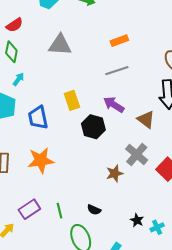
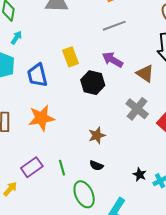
brown star: (115, 173) -> (97, 135), moved

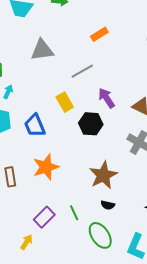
gray line: (114, 26) -> (82, 71), moved
purple arrow: (112, 60) -> (107, 98), turned 35
brown star: (97, 135) -> (103, 175), size x1.6

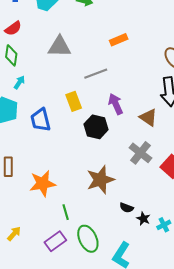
orange star: (46, 167) -> (43, 183), moved
black semicircle: (108, 205) -> (126, 208), moved
purple rectangle: (44, 217) -> (55, 241), moved

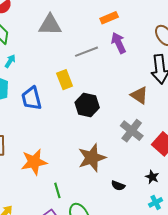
purple arrow: (116, 104) -> (119, 43), moved
black star: (143, 219) -> (152, 177), moved

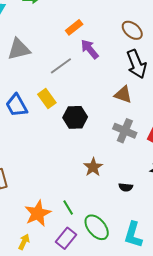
blue trapezoid: (31, 98) -> (17, 105), moved
brown star: (92, 158) -> (93, 167), size x0.7
orange star: (34, 162) -> (38, 213), moved

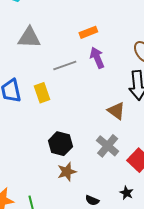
black hexagon: (75, 117) -> (60, 144), moved

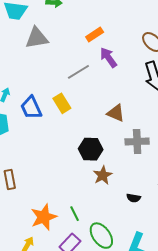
gray triangle: (29, 38) -> (37, 38), moved
brown triangle: (116, 111) -> (116, 113), moved
gray cross: (108, 146) -> (137, 141), turned -30

